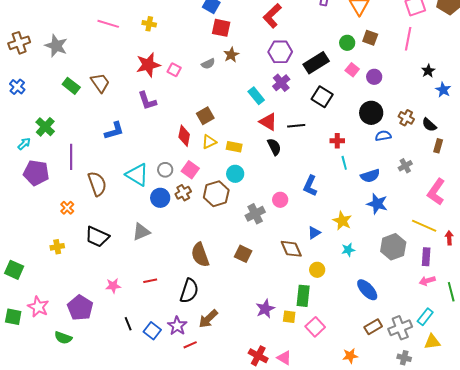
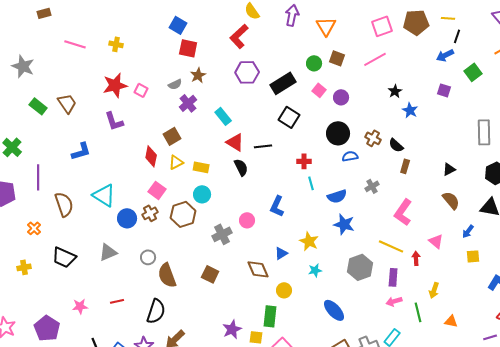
pink line: (408, 39) -> (375, 59), turned 50
purple cross: (281, 83) -> (188, 103), moved
gray circle: (165, 170) -> (148, 257), moved

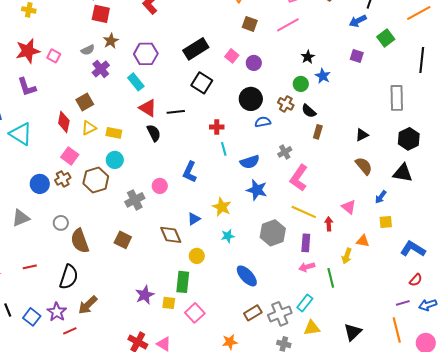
green circle: (314, 63) -> (301, 84), moved
purple hexagon: (247, 72) -> (146, 54), moved
cyan triangle: (104, 195) -> (21, 134), moved
pink L-shape: (403, 212) -> (299, 178), moved
orange triangle: (451, 321) -> (363, 241), moved

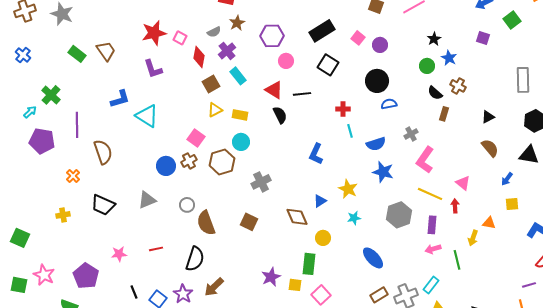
cyan rectangle: (136, 82) -> (238, 76), moved
brown cross: (286, 104) -> (458, 86), moved
red diamond: (64, 122) -> (199, 57), moved
pink circle: (160, 186) -> (286, 61), moved
pink triangle: (349, 207) -> (463, 183), moved

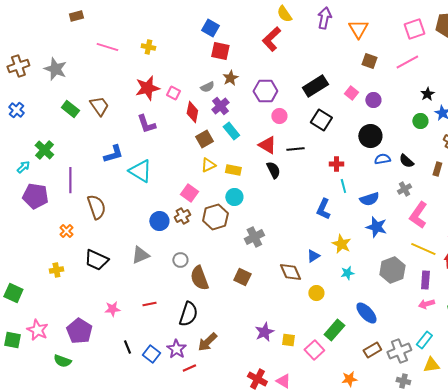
black semicircle: (435, 93) -> (406, 161), moved
blue L-shape: (316, 154) -> (323, 209), moved
green rectangle: (309, 264) -> (334, 330), moved, turned 35

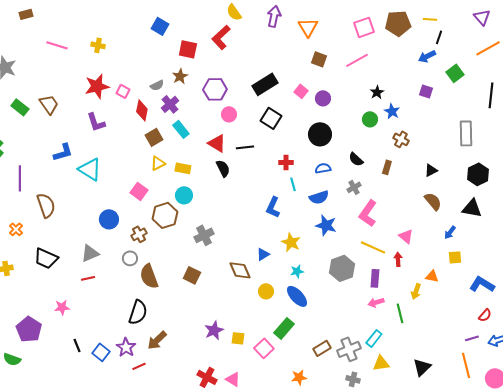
red square: (220, 51) -> (188, 49), moved
blue semicircle: (382, 159) -> (323, 168), moved
brown cross: (182, 216) -> (139, 234), moved
red line: (149, 304) -> (88, 278), moved
blue ellipse: (366, 313) -> (297, 296), moved

